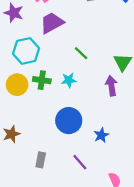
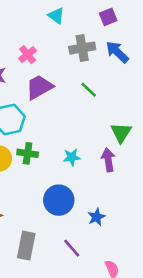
green line: (81, 53) -> (89, 90), moved
cyan star: (69, 80) -> (72, 157), moved
gray rectangle: (41, 160) -> (26, 246), size x1.5

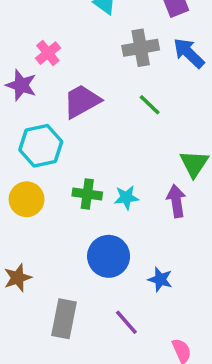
pink cross: (28, 55) -> (48, 53), moved
green cross: (28, 153) -> (87, 194), moved
blue star: (96, 217) -> (160, 279), turned -30

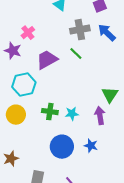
green line: (150, 105) -> (76, 54), moved
blue star: (160, 279) -> (91, 146), moved

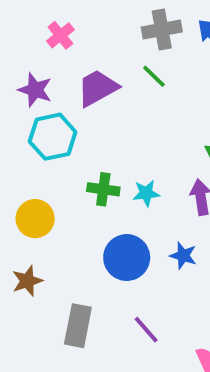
purple star: (13, 51) -> (35, 90), moved
yellow circle: (16, 115) -> (35, 219), moved

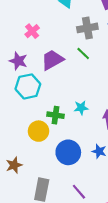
cyan star: (146, 193) -> (81, 108), moved
yellow circle: (35, 219) -> (38, 131), moved

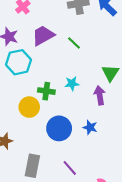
green line: (83, 53) -> (74, 43), moved

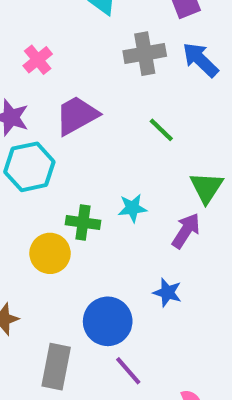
green line: (74, 43) -> (161, 130), moved
purple arrow: (100, 95) -> (186, 231), turned 42
blue circle: (59, 128) -> (108, 321), moved

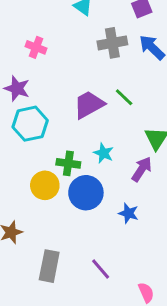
pink cross: (38, 60) -> (36, 47), turned -30
purple trapezoid: (77, 115) -> (89, 105), moved
cyan star: (132, 208) -> (104, 153), turned 30
blue circle: (108, 321) -> (86, 193), moved

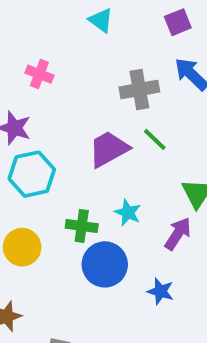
gray cross: (112, 43) -> (139, 89), moved
yellow circle: (45, 185) -> (22, 247), moved

